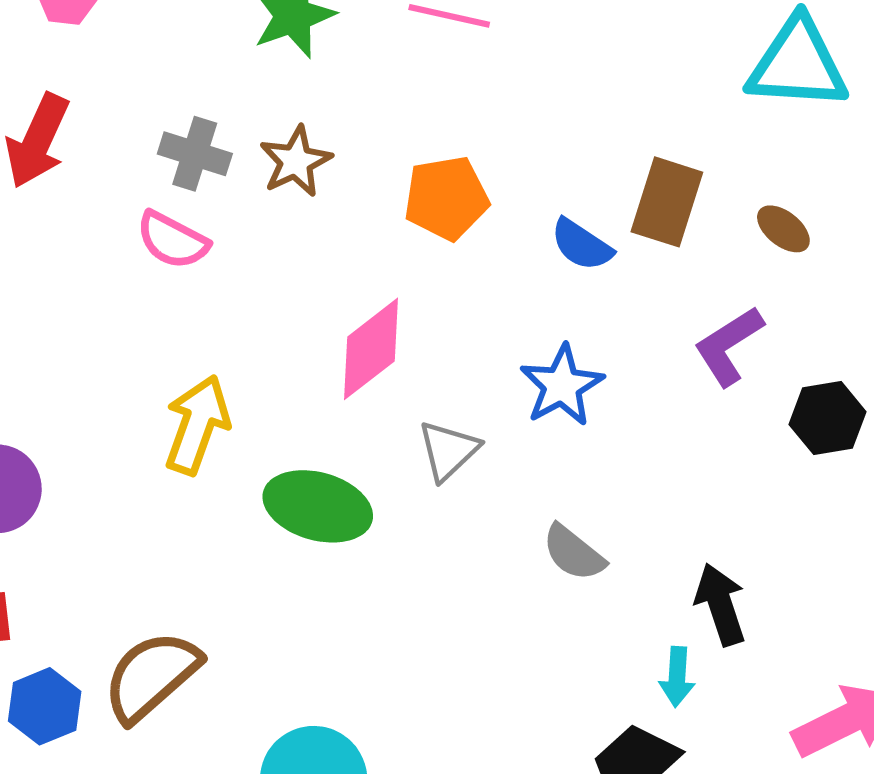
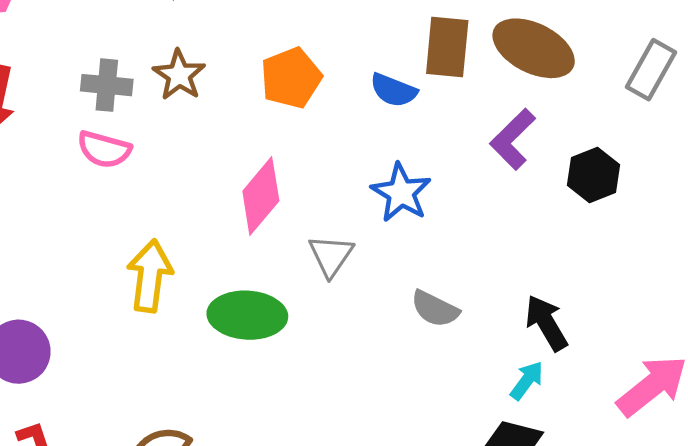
brown ellipse: (783, 229) -> (534, 48), size x2.0
cyan arrow: (677, 677) -> (527, 380), turned -135

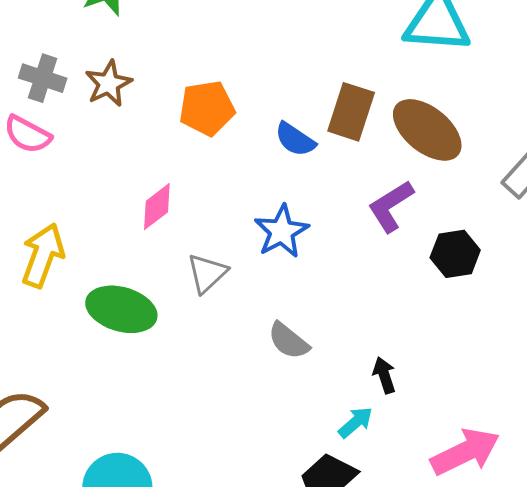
pink diamond: (261, 196) -> (157, 207), size x0.7
black arrow: (546, 323) -> (384, 375), size x0.7

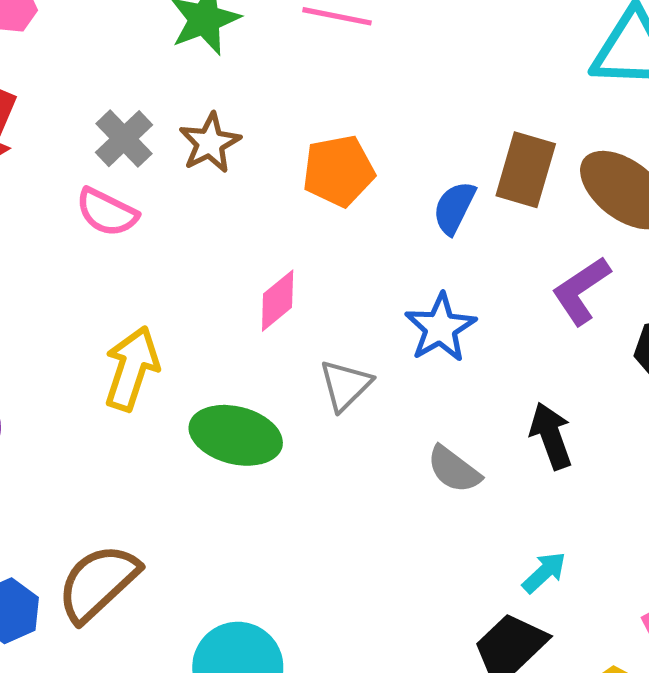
gray cross: (43, 78) -> (124, 139), turned 30
blue semicircle: (295, 139) -> (454, 208), turned 84
black arrow: (384, 375) -> (551, 436), moved, size x1.4

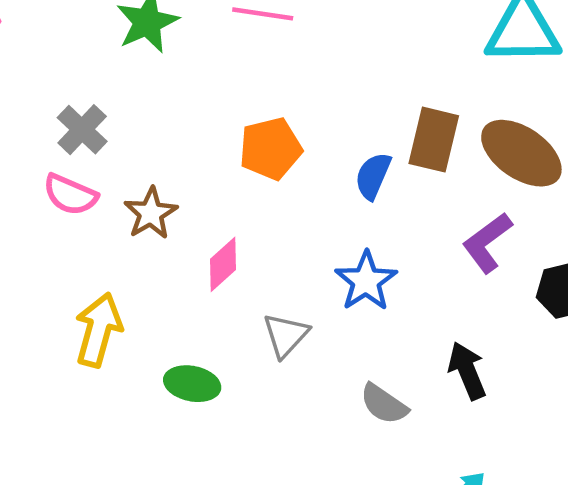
brown star: (210, 143) -> (151, 213), moved
green ellipse: (236, 435) -> (192, 384), size x0.7

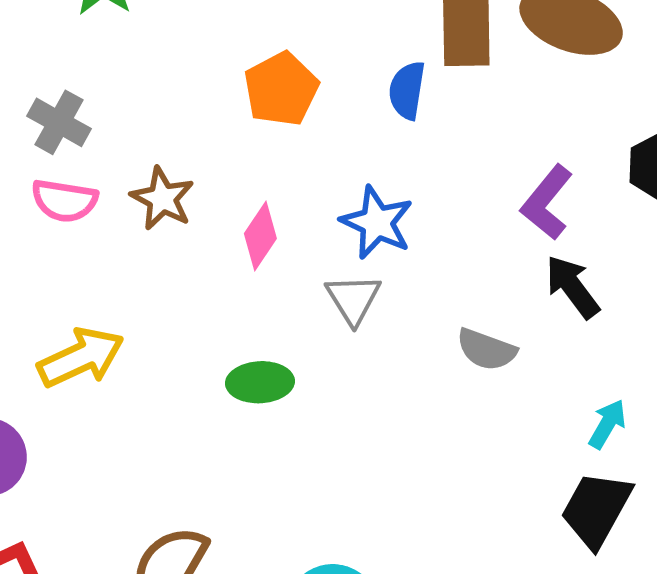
purple L-shape: (487, 243) -> (547, 202), moved
blue star: (366, 281) -> (377, 223), moved
yellow arrow: (98, 330) -> (81, 358), moved, turned 64

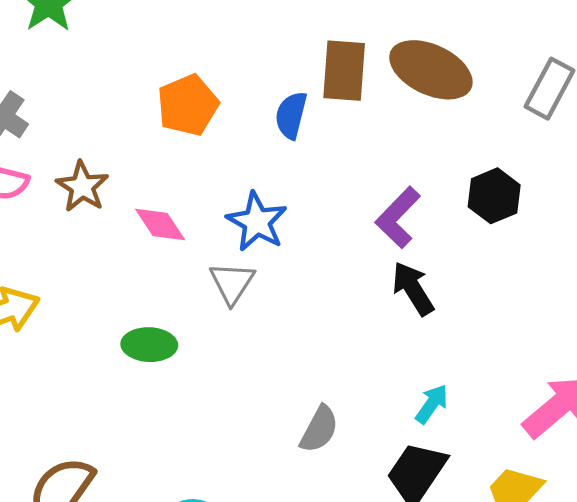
pink diamond: (260, 236) -> (160, 224), turned -72
gray semicircle: (486, 350) -> (319, 429), moved, turned -87

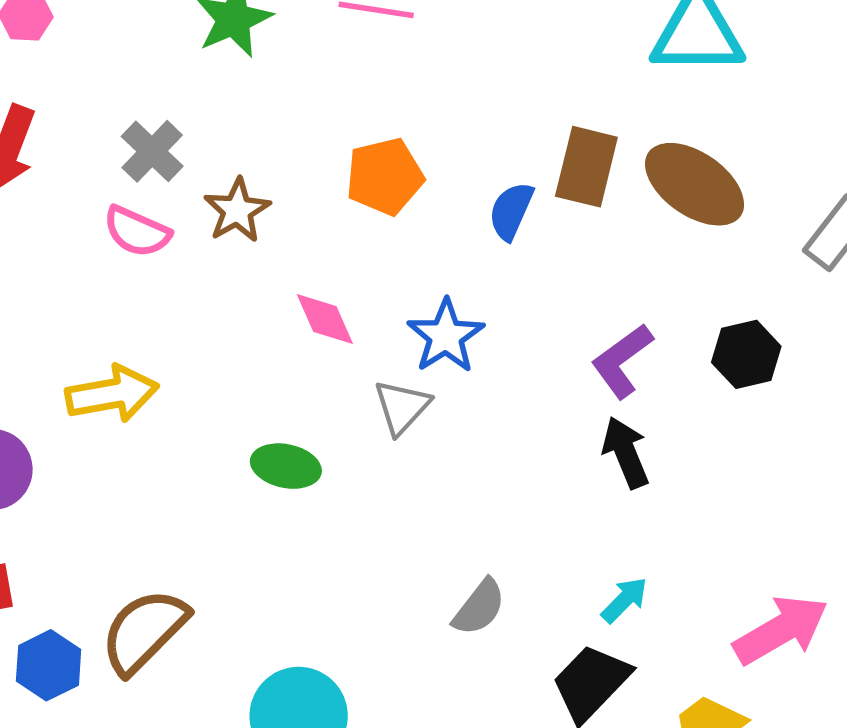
brown star: (82, 187) -> (237, 210), moved

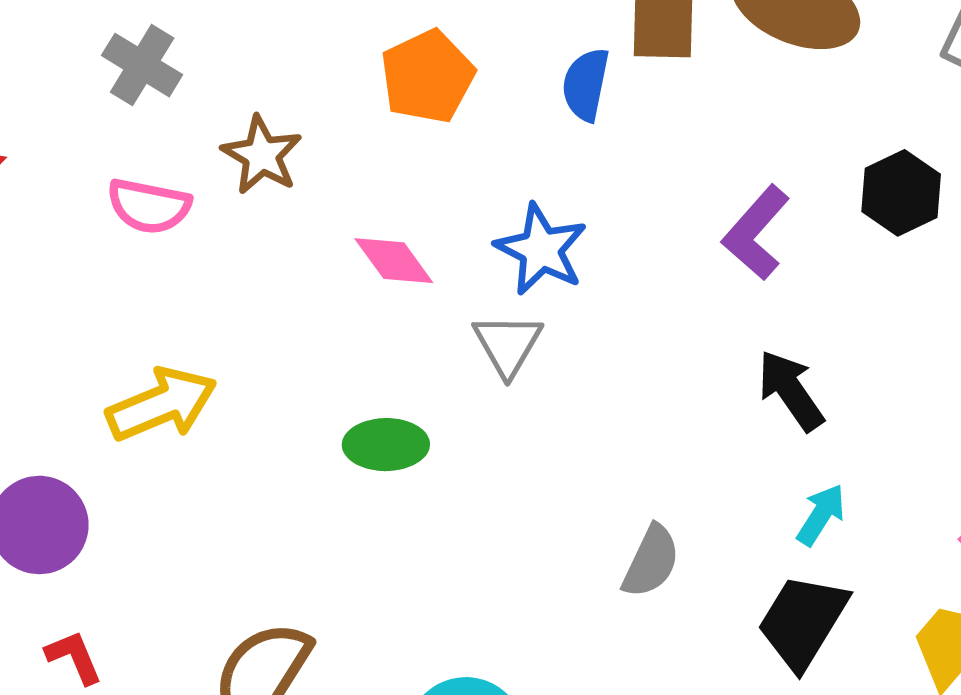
gray cross: (152, 151) -> (142, 65), moved
black arrow: (626, 452) -> (791, 391), moved

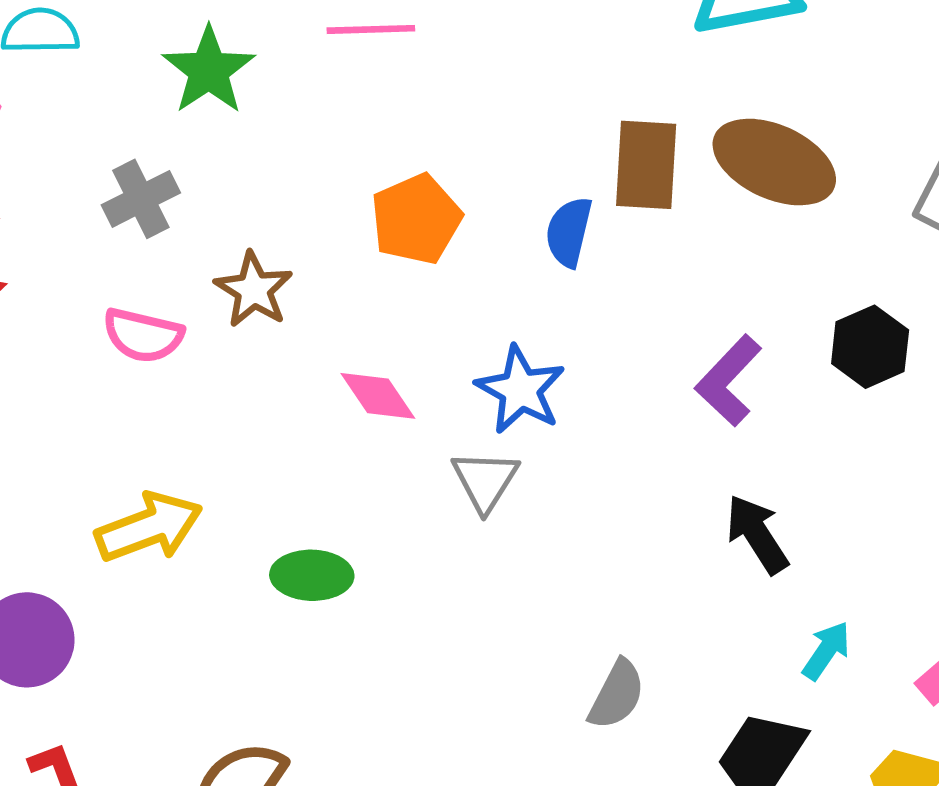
gray cross: (142, 65) -> (141, 199), turned 30
green ellipse: (386, 445) -> (312, 575), moved
cyan arrow: (821, 515) -> (826, 651), moved

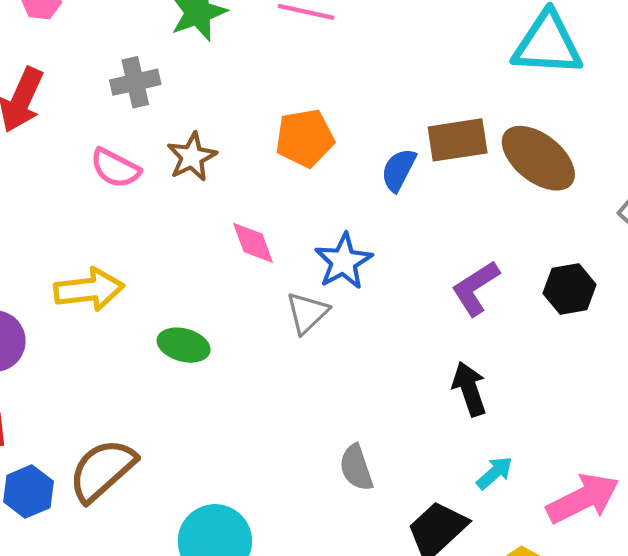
brown rectangle: (646, 165) -> (458, 140), turned 64
gray semicircle: (617, 695) -> (356, 468), turned 120

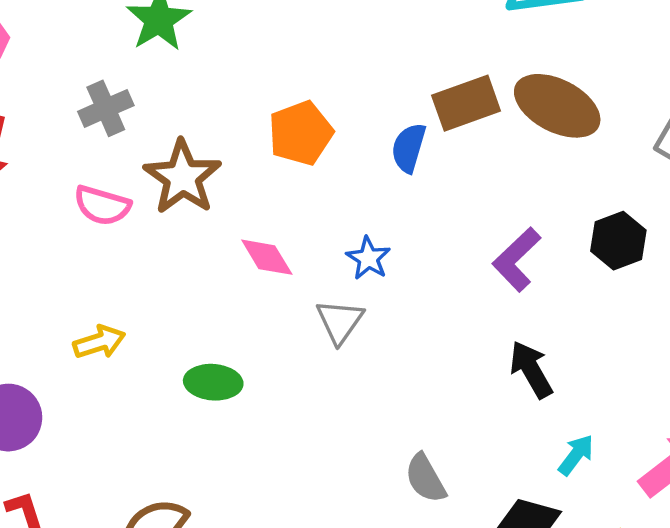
brown star: (192, 157) -> (183, 177), size x1.4
blue star: (344, 261) -> (368, 258), size x0.7
yellow arrow: (89, 290) -> (99, 342), size x0.7

